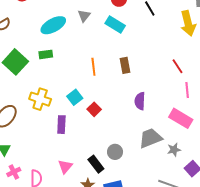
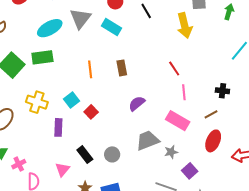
gray triangle: (84, 16) -> (80, 18), size x1.6
green rectangle: (46, 54) -> (42, 57), size x1.5
purple semicircle: (140, 101) -> (137, 103), turned 48
black rectangle: (96, 164) -> (85, 155), moved
pink cross: (14, 172) -> (19, 164), moved

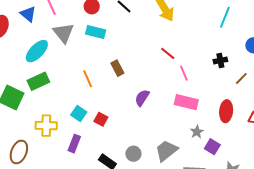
brown line: (211, 114) -> (241, 79), moved
purple rectangle: (58, 127) -> (74, 144), turned 36
gray trapezoid: (148, 140) -> (166, 151), moved
gray star: (171, 152) -> (197, 132), moved

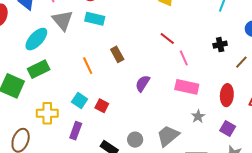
purple square: (212, 147) -> (228, 128), moved

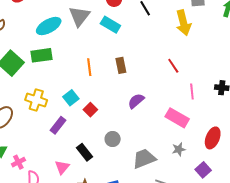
pink line: (184, 58) -> (192, 92), moved
gray circle: (135, 140) -> (113, 139), moved

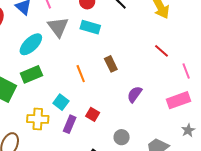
cyan square: (71, 98) -> (61, 102), moved
pink rectangle: (177, 118) -> (179, 100), turned -35
purple rectangle: (58, 125) -> (70, 124), moved

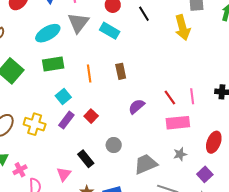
red line: (162, 51) -> (170, 98), moved
green rectangle: (31, 74) -> (53, 64), moved
yellow cross: (38, 119) -> (35, 124), moved

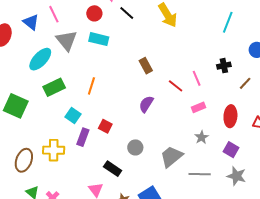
brown rectangle: (121, 71) -> (146, 66), moved
orange line: (89, 73) -> (91, 86), turned 42
pink rectangle: (178, 123) -> (199, 107), moved, size x0.6

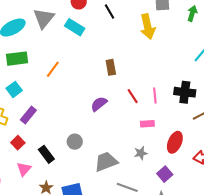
black cross: (224, 66) -> (185, 92), size x1.5
cyan square: (73, 115) -> (14, 89), moved
red square: (105, 126) -> (18, 143), moved

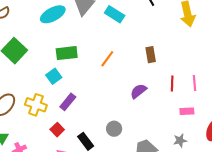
green rectangle: (17, 59) -> (67, 53), moved
orange line: (53, 69) -> (107, 59), moved
red line: (133, 96) -> (172, 83), turned 35

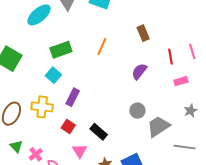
pink rectangle: (187, 111) -> (181, 81), moved
gray circle: (114, 129) -> (137, 111), moved

